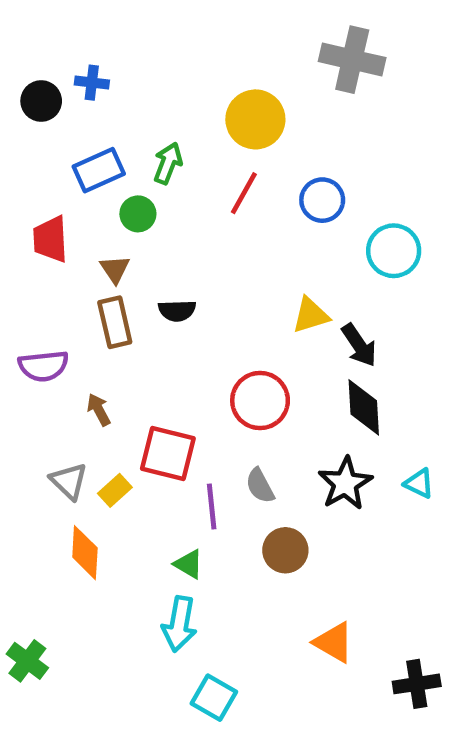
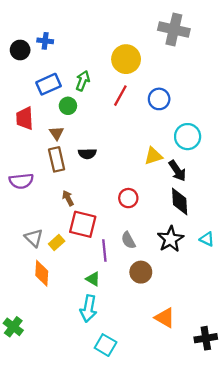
cyan circle: (394, 251) -> (188, 137), moved
red circle: (260, 401) -> (128, 198), size x0.7
brown arrow: (99, 410) -> (68, 198), moved

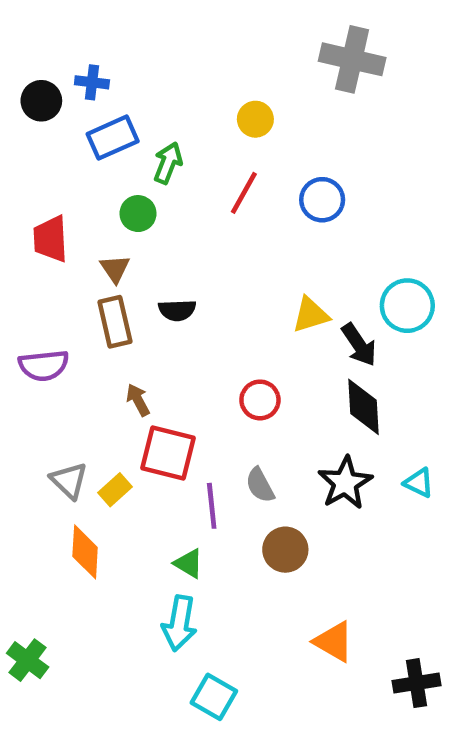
yellow circle: (126, 59) -> (255, 119), size x0.6
blue rectangle: (49, 84) -> (113, 138), moved
cyan circle: (188, 137) -> (407, 306), moved

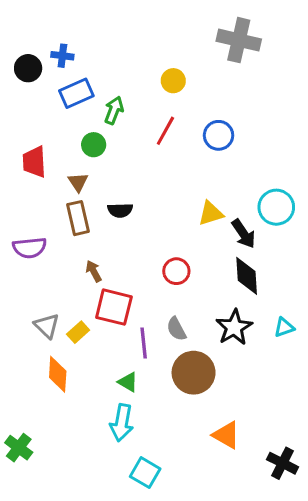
cyan triangle: (419, 483) -> (284, 327), turned -45
brown circle: (285, 550) -> (194, 373), size x1.4
black cross: (416, 683) -> (283, 463), turned 36

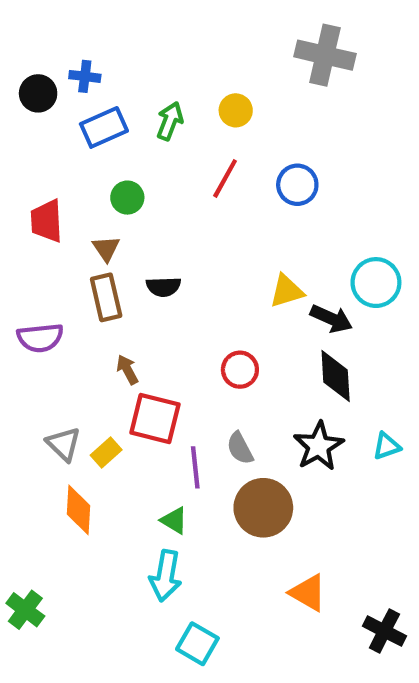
green arrow: (114, 110) -> (170, 121), moved
black arrow: (244, 234) -> (331, 319), turned -32

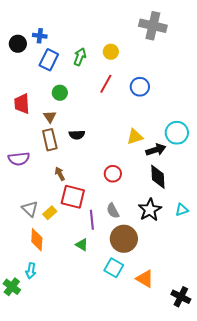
blue rectangle: (104, 127) -> (49, 60), turned -40
black arrow: (331, 319) -> (156, 150), turned -42
cyan arrow: (166, 576) -> (31, 271), moved, size x0.7
cyan square: (197, 644) -> (114, 268), moved

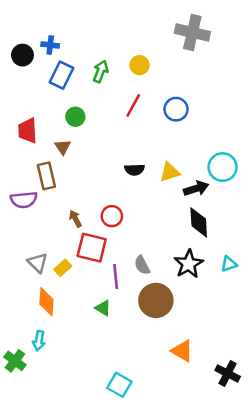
black semicircle: (77, 135) -> (134, 170), moved
brown rectangle: (50, 140) -> (46, 176), moved
red circle: (113, 174) -> (112, 216), moved
cyan square: (114, 268) -> (119, 385), moved

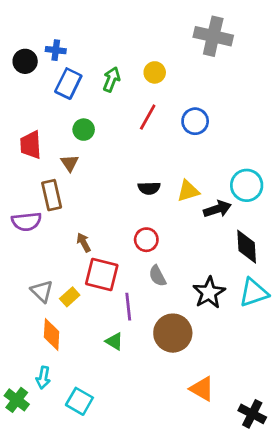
red circle: (112, 216) -> (146, 240), moved
black diamond: (199, 222) -> (247, 247), moved
cyan triangle: (229, 264) -> (254, 293), size x1.6
gray semicircle: (142, 265) -> (157, 276), moved
cyan square: (119, 385) -> (79, 401), moved

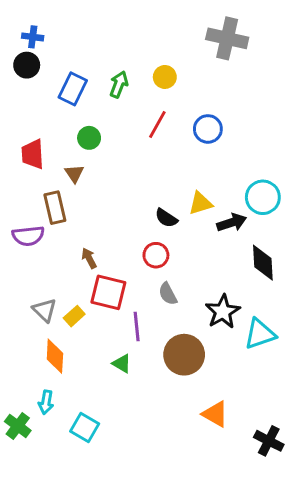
blue cross: (56, 50) -> (33, 37), moved
black semicircle: (149, 188) -> (166, 218), moved, turned 35
cyan triangle: (254, 293) -> (260, 334), moved

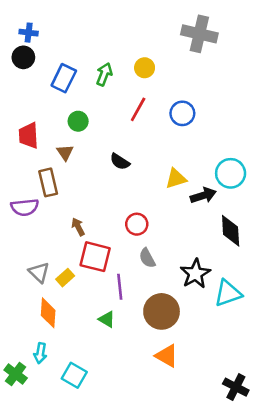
black semicircle: (166, 218) -> (120, 162), moved
orange triangle: (215, 414) -> (167, 356), moved

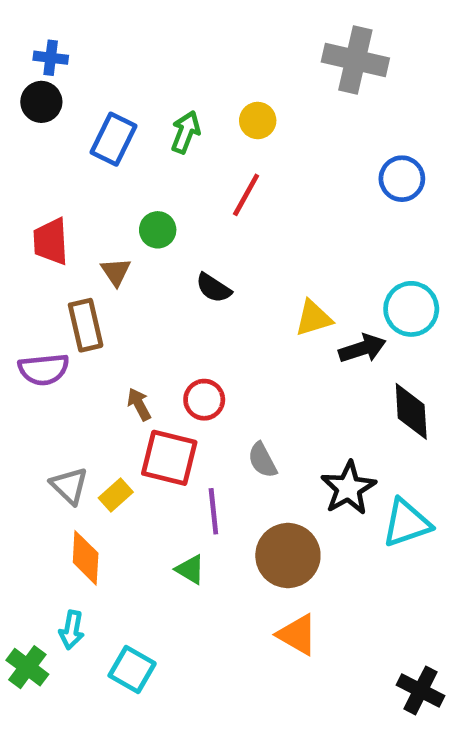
blue circle: (182, 113) -> (402, 179), moved
green circle: (78, 121) -> (158, 230), moved
red circle: (137, 224) -> (204, 400), moved

